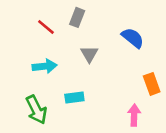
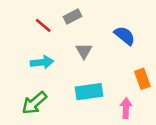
gray rectangle: (77, 17) -> (72, 17), turned 42
cyan rectangle: (74, 97) -> (89, 92), moved, size x1.5
green arrow: (36, 110) -> (34, 103), turned 76

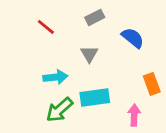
gray rectangle: (72, 17) -> (95, 17), moved
cyan arrow: (42, 62) -> (55, 77), moved
green arrow: (34, 103) -> (59, 110), moved

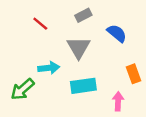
gray triangle: (89, 54) -> (79, 48), size x1.5
green arrow: (59, 110) -> (22, 89), moved

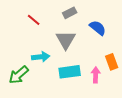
pink arrow: (118, 101) -> (96, 75), moved

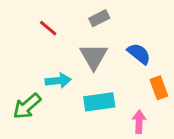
blue semicircle: (98, 28) -> (139, 54), moved
pink arrow: (96, 75) -> (139, 122), moved

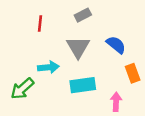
red line: (48, 28) -> (40, 23), turned 56

